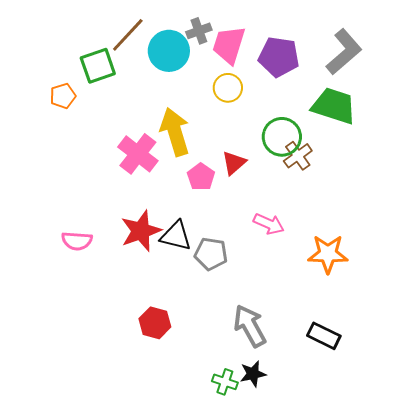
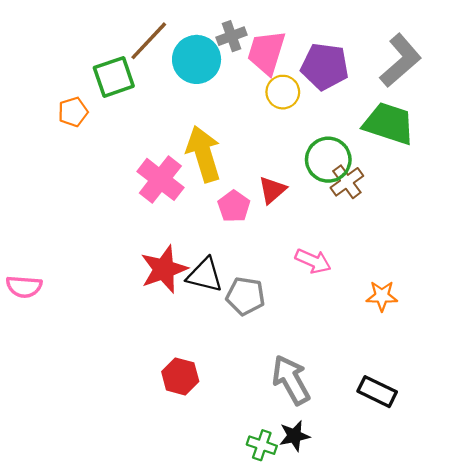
yellow circle: (228, 88) -> (283, 92), moved
pink semicircle: (77, 241) -> (24, 287), moved
orange star: (328, 254) -> (382, 296), size x0.7

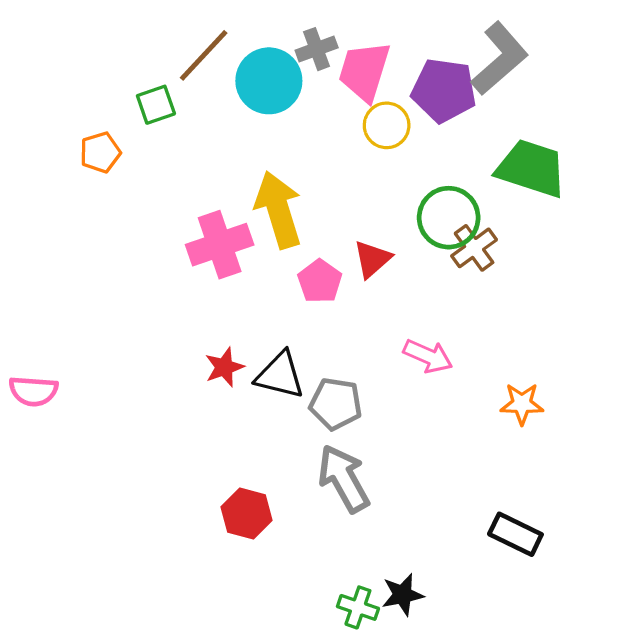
gray L-shape: (400, 61) -> (500, 59), moved
green square: (114, 77) -> (156, 105), size x0.7
pink cross: (160, 179) -> (220, 245), turned 33
red star: (164, 269) -> (224, 367), size x0.6
gray arrow: (291, 380) -> (344, 479), moved

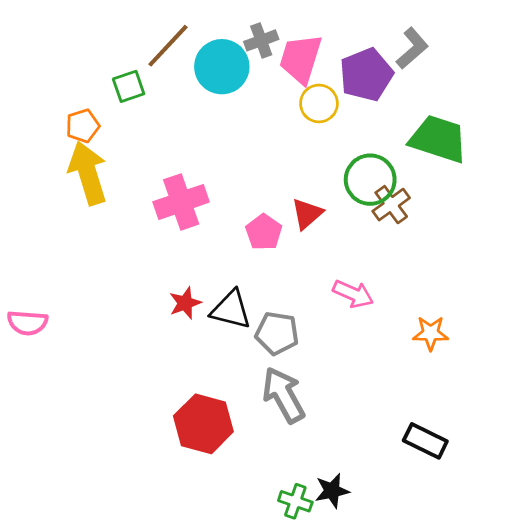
gray L-shape: (500, 59) -> (412, 48), size x0.7
purple pentagon: (444, 90) -> (366, 75), turned -30
yellow arrow: (278, 210) -> (88, 173), moved
red hexagon: (247, 514) -> (203, 424), size x1.4

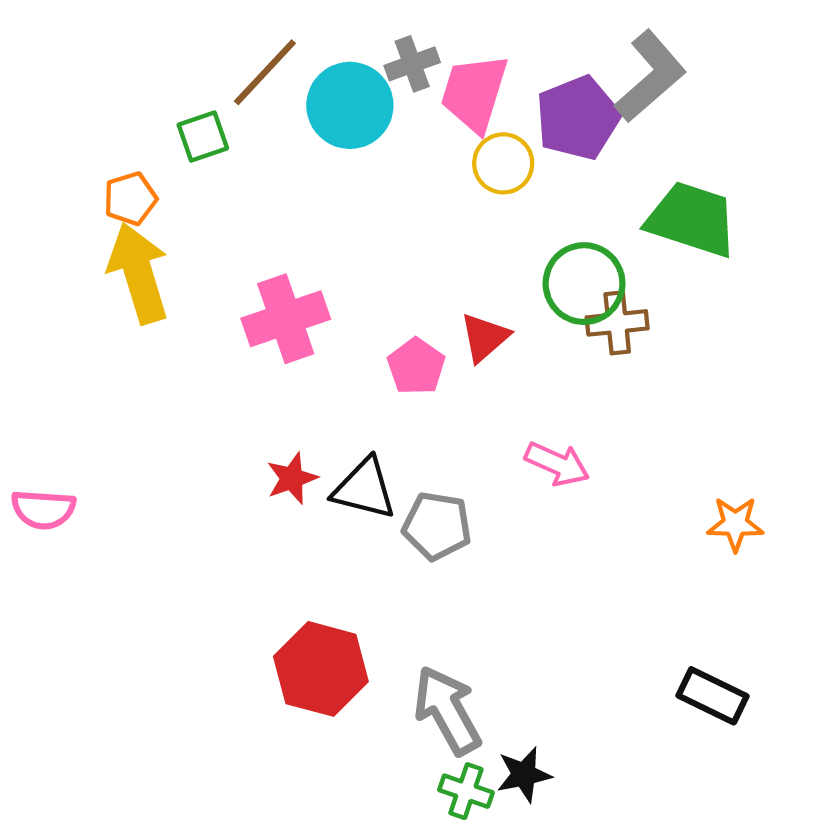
gray L-shape: (412, 48) -> (650, 76), size x1.4
brown cross: (391, 205) -> (617, 323), turned 30
orange star: (431, 333) -> (735, 524), moved
gray arrow: (284, 395) -> (447, 710), moved
black rectangle: (425, 441) -> (712, 696), moved

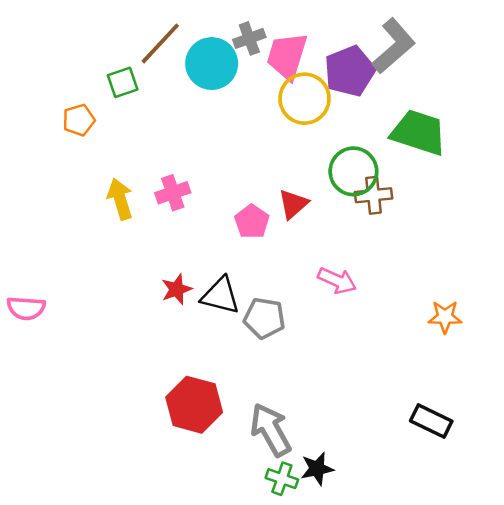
yellow circle: (503, 163) -> (305, 99), size x1.4
yellow arrow: (139, 273) -> (120, 199), moved, size x0.7
pink cross: (286, 319) -> (173, 193), size x0.7

